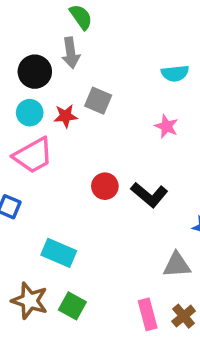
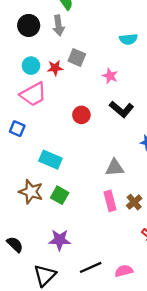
black circle: (35, 72) -> (29, 25), moved
pink star: (166, 126) -> (110, 76), moved
black L-shape: (149, 195) -> (122, 109), moved
gray triangle: (177, 265) -> (115, 168), moved

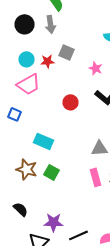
purple star: (60, 240) -> (54, 222), moved
black semicircle: (15, 244) -> (20, 209), moved

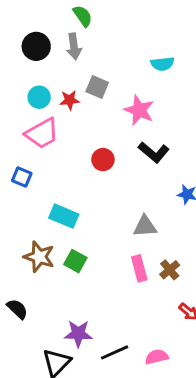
pink star: (96, 68) -> (139, 110), size x1.5
black semicircle: (20, 209) -> (17, 309), moved

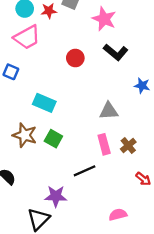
black line: (115, 352) -> (85, 171), moved

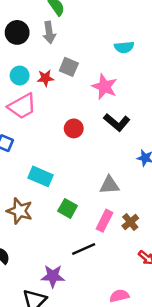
green square: (53, 139) -> (68, 208), moved
pink rectangle: (104, 144) -> (104, 221), turned 42

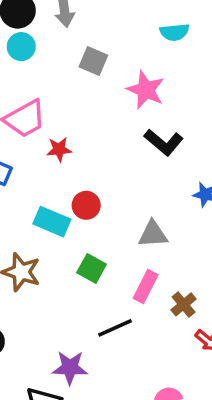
cyan circle: (20, 76) -> (21, 47), moved
red star: (45, 78) -> (59, 149), moved
red circle: (74, 128) -> (86, 205), moved
brown cross: (130, 222) -> (184, 304), moved

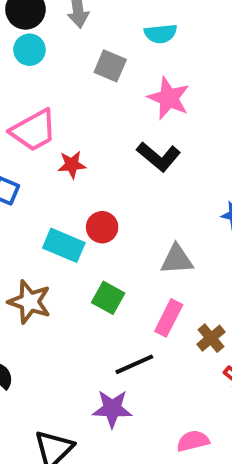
cyan semicircle: (175, 32) -> (161, 34), moved
black L-shape: (164, 142) -> (159, 157), moved
purple star: (70, 368) -> (112, 409), moved

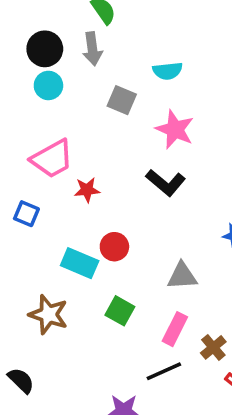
black line: (134, 364) -> (164, 371), moved

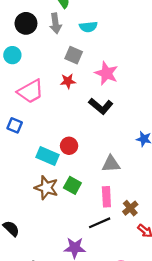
cyan semicircle: (168, 71) -> (88, 27), moved
cyan circle: (48, 85) -> (12, 55), moved
red star: (87, 190) -> (68, 81), moved
brown star: (48, 314) -> (46, 188), moved
pink rectangle: (175, 329) -> (106, 197), turned -30

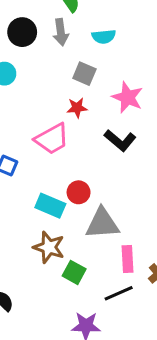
pink trapezoid: (31, 91) -> (52, 139), moved
gray triangle: (111, 164) -> (102, 223), moved, size x1.4
green square: (72, 185) -> (74, 272), moved

